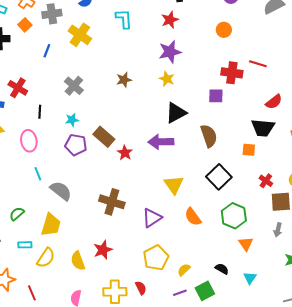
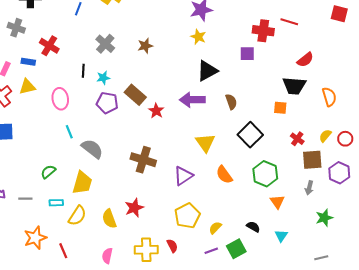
brown star: (124, 80) -> (145, 46), moved
black line: (40, 112) -> (83, 71), moved
brown semicircle: (209, 136) -> (231, 102), moved, size x0.7

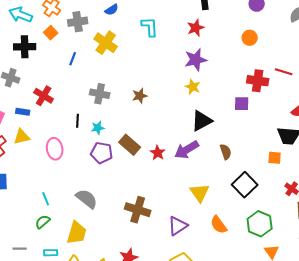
gray cross: (105, 44) -> (100, 94), turned -30
purple arrow: (192, 100) -> (187, 150), turned -30
red star: (156, 111) -> (158, 153), moved
cyan line: (69, 132) -> (46, 199), moved

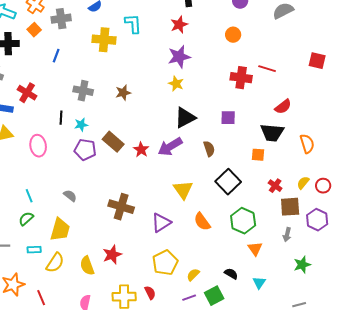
yellow cross: (106, 43) -> (104, 40), moved, turned -30
purple square: (242, 104) -> (228, 118), moved
gray semicircle: (87, 199) -> (70, 196), size x0.6

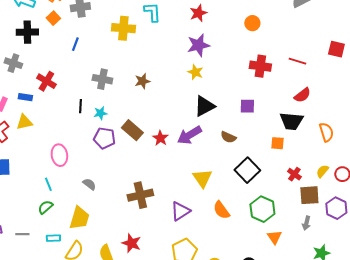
red line: (267, 69) -> (297, 61), moved
pink ellipse: (38, 146) -> (59, 155), moved
brown semicircle: (209, 149) -> (228, 137), turned 133
brown cross: (121, 207) -> (140, 195), turned -30
red star: (112, 255) -> (131, 243), turned -30

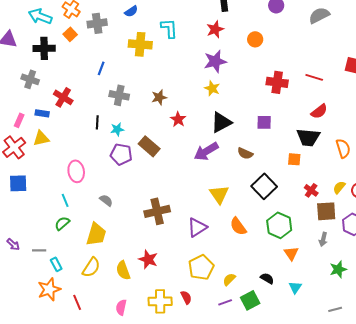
orange circle: (252, 23) -> (255, 39), moved
blue line: (75, 44) -> (101, 68), moved
red star: (160, 138) -> (178, 119), moved
cyan rectangle: (53, 238) -> (56, 264), moved, turned 64

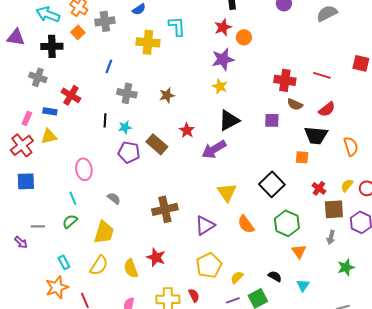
orange circle: (255, 39) -> (244, 37), moved
red star: (178, 119) -> (187, 130), moved
brown semicircle: (245, 153) -> (295, 104), moved
gray line: (39, 250) -> (38, 226), moved

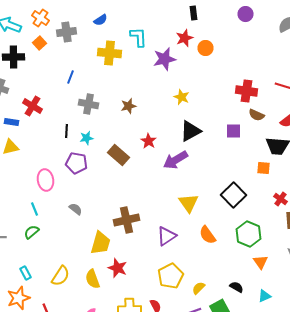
purple star: (223, 59) -> (164, 59), moved
purple pentagon: (129, 152) -> (76, 163), moved
yellow trapezoid: (104, 232) -> (100, 243), moved
cyan triangle: (303, 285) -> (264, 296), turned 32

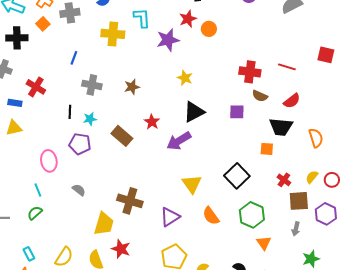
brown cross: (126, 220) -> (130, 201), turned 30

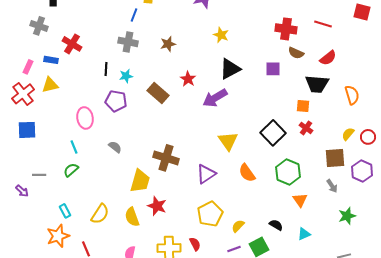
blue line: (74, 58) -> (134, 15), moved
red cross: (284, 180) -> (306, 128), moved
gray arrow: (296, 229) -> (332, 186), turned -48

